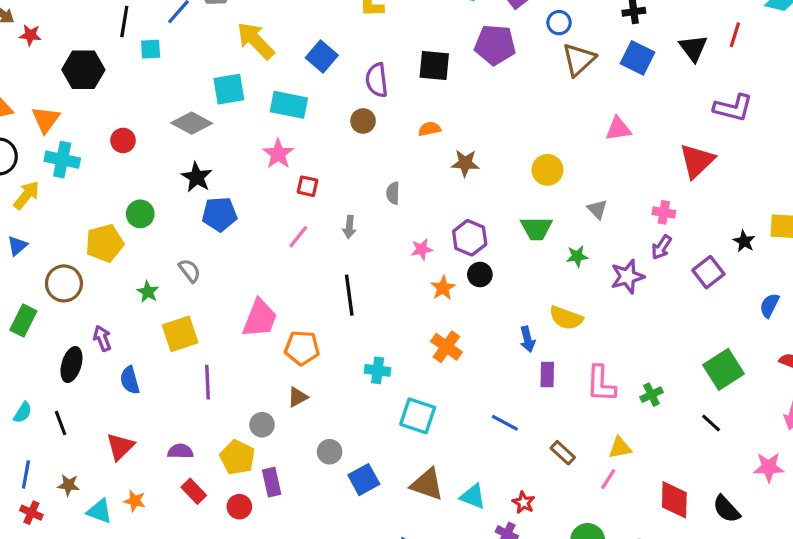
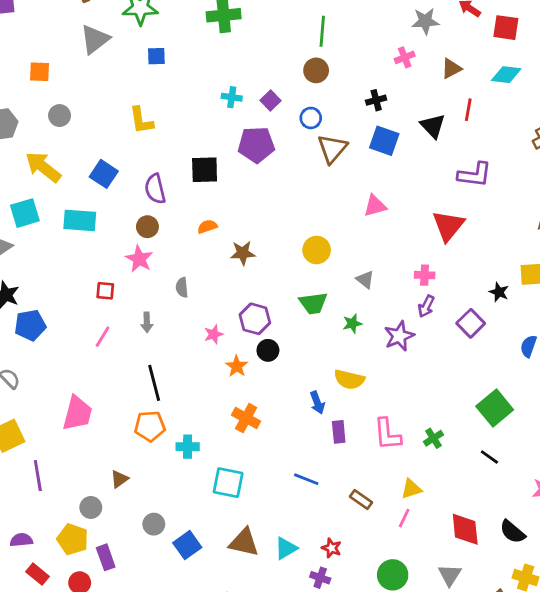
pink star: (278, 154) -> (139, 259), moved
orange pentagon: (302, 348) -> (150, 426), moved
cyan triangle: (473, 496) -> (286, 548), turned -45

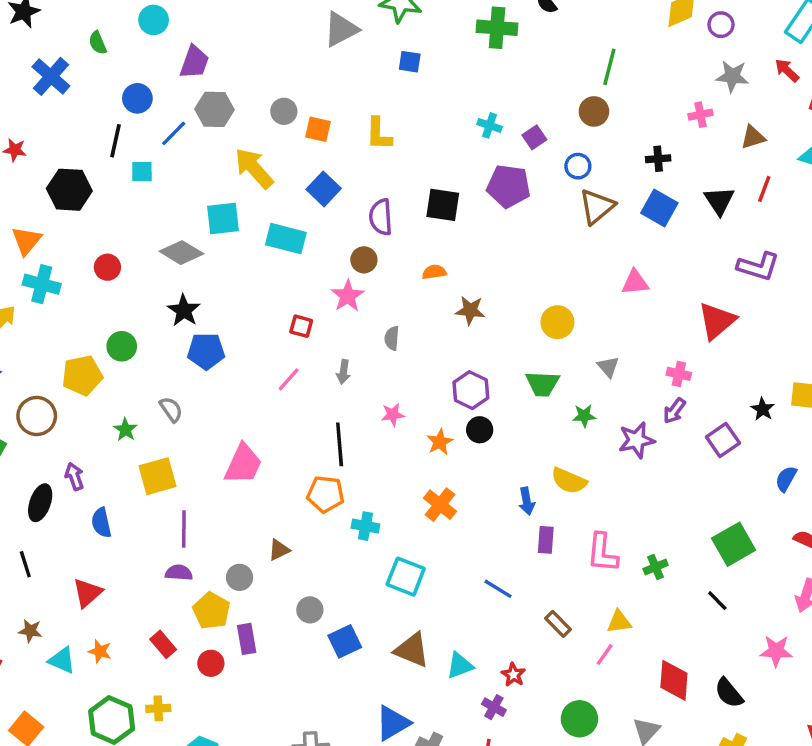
orange square: (40, 72) -> (318, 129), moved
pink star: (214, 334) -> (393, 415), moved
purple semicircle: (21, 540) -> (179, 573), moved

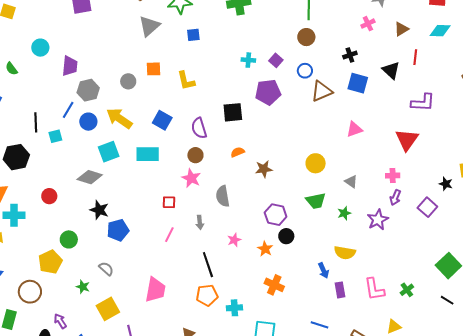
blue circle: (137, 98) -> (88, 122), moved
orange square: (318, 129) -> (154, 69), moved
brown triangle: (597, 207) -> (322, 91), turned 30
gray semicircle: (392, 338) -> (223, 196), size x1.5

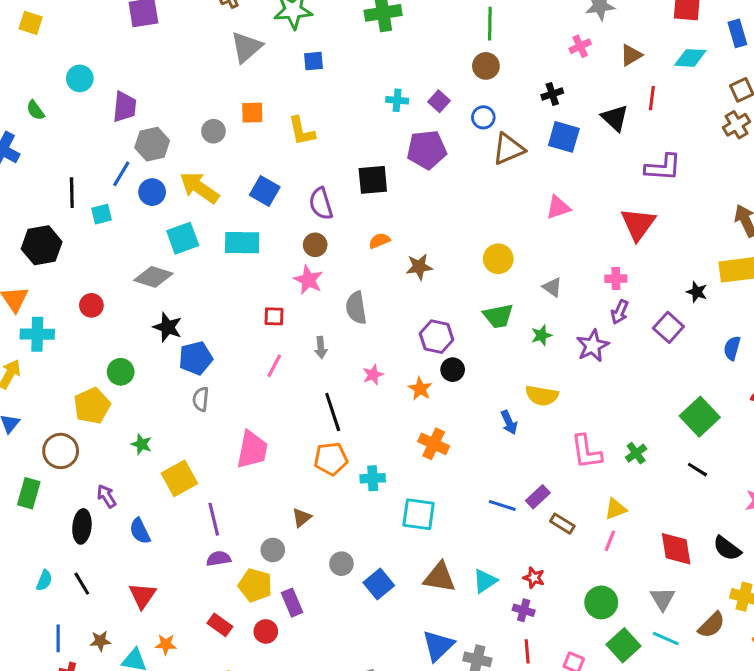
gray semicircle: (106, 269) -> (201, 399), moved, turned -126
purple rectangle: (340, 290) -> (538, 497), moved, turned 56

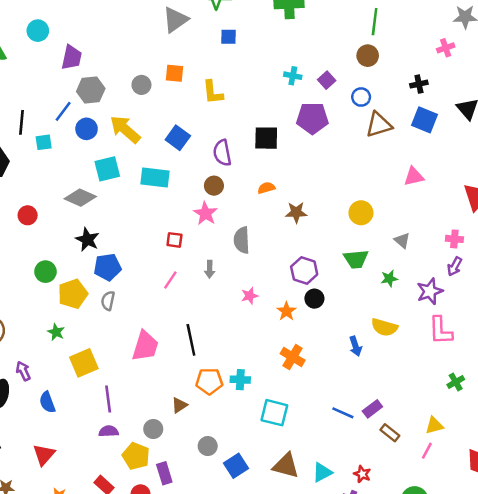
yellow pentagon: (92, 406) -> (73, 294), moved
black line: (333, 412) -> (191, 340), moved
pink L-shape: (586, 452) -> (441, 331), moved
orange pentagon: (331, 459) -> (209, 381), moved

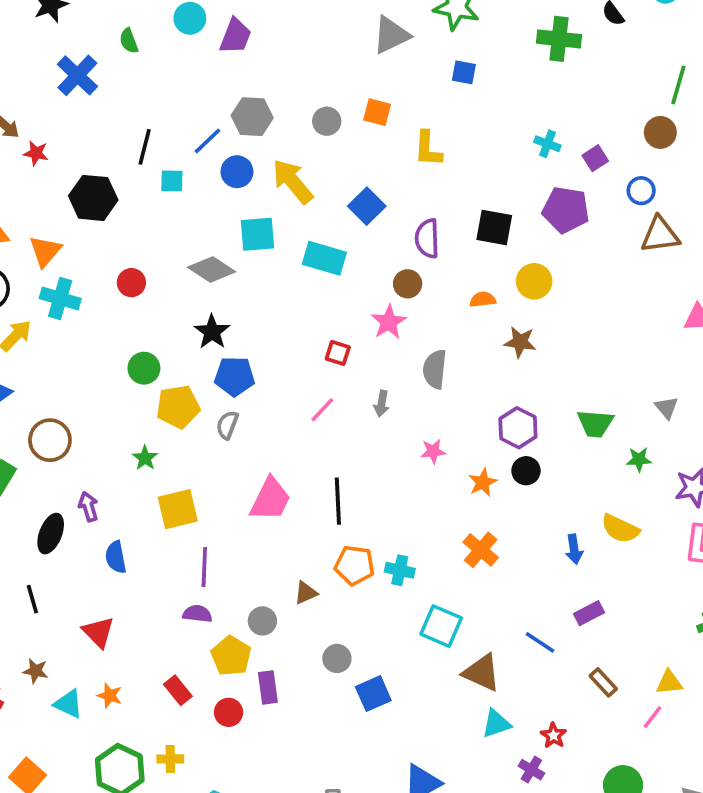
purple trapezoid: (72, 57) -> (235, 36), moved
yellow circle: (361, 213) -> (534, 281), moved
purple rectangle: (372, 409) -> (589, 613), moved
red triangle: (44, 455) -> (98, 632), turned -35
brown triangle: (286, 466) -> (482, 673), moved

